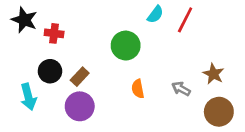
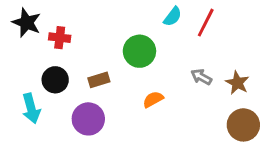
brown rectangle: (80, 77) -> (99, 80), moved, turned 30
orange semicircle: (138, 89) -> (153, 99), turned 72
gray arrow: (181, 89) -> (201, 77), moved

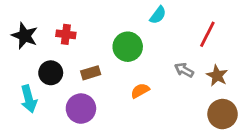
black star: (27, 23) -> (25, 36), moved
red line: (206, 23) -> (207, 34), moved
red cross: (60, 38) -> (66, 34), moved

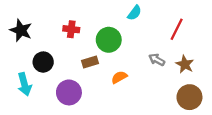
red cross: (66, 34) -> (71, 29), moved
brown rectangle: (91, 73) -> (90, 62), moved

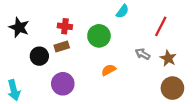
brown rectangle: (90, 62) -> (62, 47), moved
cyan arrow: (24, 84) -> (14, 90), moved

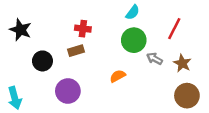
red cross: (65, 26) -> (83, 29), moved
green circle: (99, 36) -> (134, 40), moved
brown rectangle: (62, 47) -> (76, 51), moved

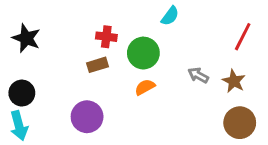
red line: (174, 29) -> (243, 37), moved
green circle: (134, 40) -> (143, 53), moved
black circle: (42, 61) -> (22, 93), moved
orange semicircle: (118, 76) -> (145, 87), moved

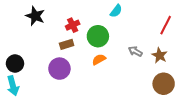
red cross: (106, 37) -> (73, 25), turned -32
black star: (26, 38) -> (35, 16), moved
purple circle: (87, 117) -> (59, 69), moved

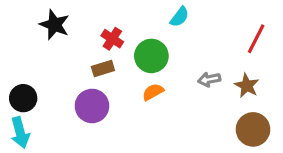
red cross: (73, 25) -> (112, 39), turned -32
gray arrow: (135, 51) -> (209, 79), turned -40

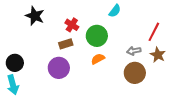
red line: (256, 39) -> (154, 32), moved
brown circle: (253, 129) -> (135, 73), moved

